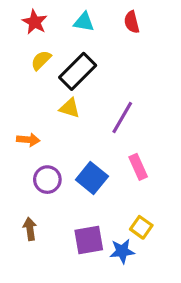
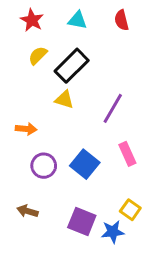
brown arrow: (30, 229) -> (28, 211), turned -66
purple square: (89, 240) -> (82, 221), turned 32

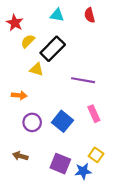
red star: (32, 20) -> (15, 23), moved
yellow triangle: (64, 100) -> (36, 69), moved
purple line: (113, 108) -> (83, 80), turned 70

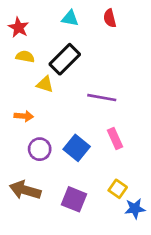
yellow semicircle: (28, 41) -> (25, 57), moved, turned 56
brown arrow: (20, 156) -> (25, 190), size x1.6
blue star: (83, 171) -> (135, 209), moved

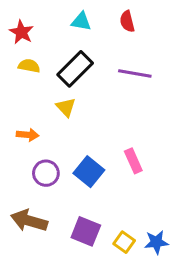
yellow triangle: (45, 84) -> (66, 107), moved, turned 30
purple line: (102, 98) -> (135, 74), moved
yellow square: (118, 189) -> (124, 242), moved

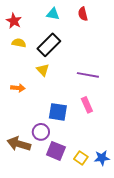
purple line: (135, 74) -> (88, 75), moved
blue square: (89, 172) -> (58, 112), turned -30
purple circle: (46, 173) -> (41, 132), moved

